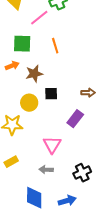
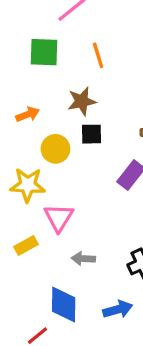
orange arrow: (12, 66) -> (28, 114), moved
brown star: (34, 74) -> (82, 101), moved
pink triangle: (52, 145) -> (59, 218), moved

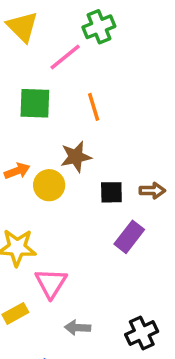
black square: (92, 134) -> (111, 192), moved
yellow circle: (55, 149) -> (49, 185), moved

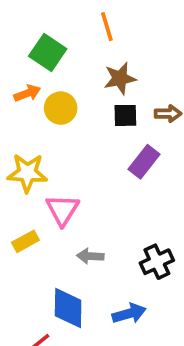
green square: (35, 103) -> (48, 53), moved, turned 32
brown star: (76, 157) -> (120, 78), moved

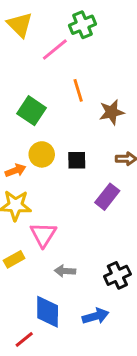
brown star: (120, 78) -> (112, 112), moved
orange arrow: (27, 93) -> (15, 170), moved
black square: (125, 115) -> (77, 160), moved

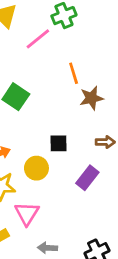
orange line: (78, 90) -> (74, 73), moved
yellow circle: (42, 154) -> (36, 168), moved

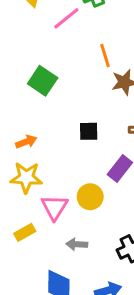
yellow circle: (36, 168) -> (90, 197), moved

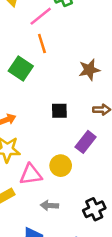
orange line: (105, 55) -> (42, 44), moved
pink triangle: (54, 207) -> (31, 174), turned 50

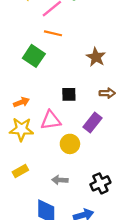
orange line: (42, 44) -> (53, 33), turned -60
brown star: (89, 70) -> (96, 57), turned -30
pink triangle: (31, 174) -> (51, 120), moved

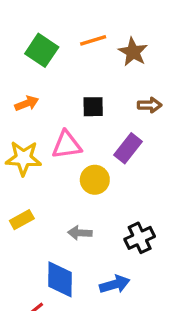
orange line: (53, 33) -> (93, 40), moved, turned -30
orange arrow: (21, 102) -> (27, 103), moved

